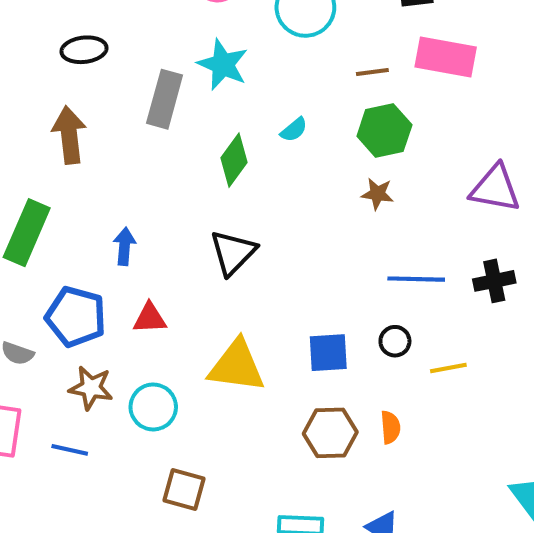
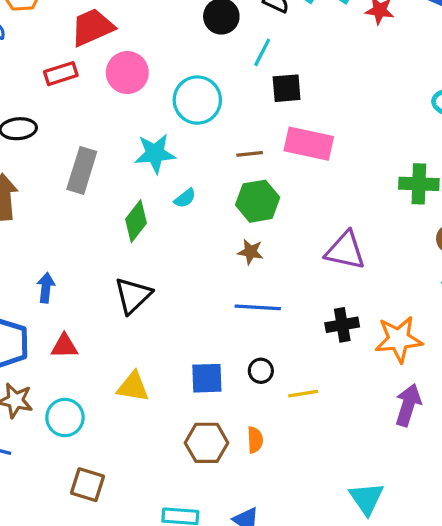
cyan star: (223, 65) -> (155, 154), moved, turned -30
blue line: (416, 279) -> (258, 307), moved
yellow triangle: (237, 366) -> (133, 387), size x0.7

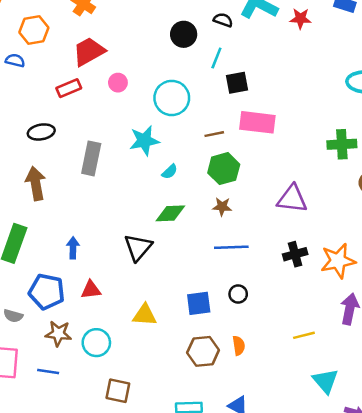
pink circle: (127, 73) -> (118, 83), size x0.6
green diamond: (136, 221) -> (170, 213), moved, turned 56
yellow line: (303, 394) -> (304, 335), moved

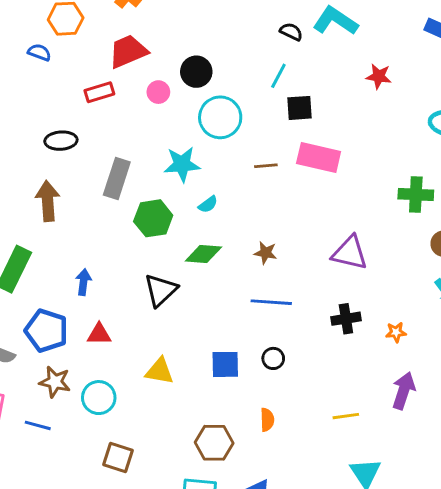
red star: (300, 19) -> (379, 76), moved
black circle: (184, 34) -> (196, 72), moved
green hexagon: (224, 169) -> (153, 218), moved
orange star: (338, 261) -> (396, 332), size x0.5
brown hexagon: (203, 351) -> (214, 443), moved

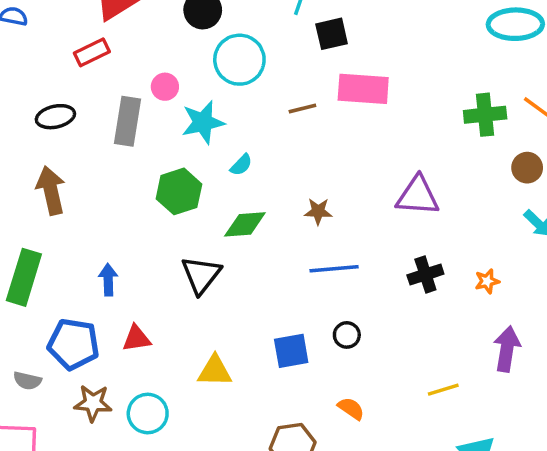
pink circle: (158, 92) -> (165, 87), moved
gray rectangle: (117, 178) -> (127, 121), moved
orange semicircle: (267, 420) -> (351, 409), turned -45

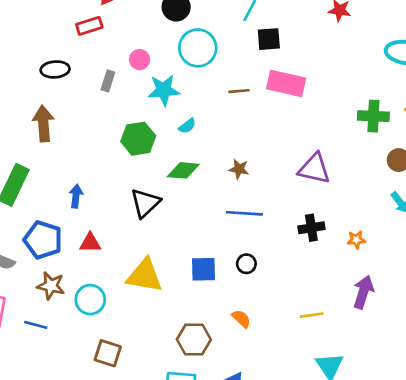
gray rectangle: (127, 121) -> (108, 81), size x0.6
yellow triangle: (215, 371) -> (145, 276), size x1.4

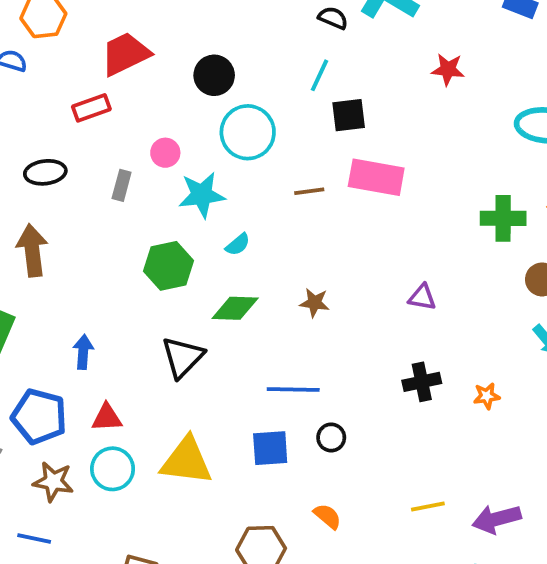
purple triangle: (314, 169) -> (422, 297), size x0.6
blue line: (244, 213) -> (293, 390), moved
purple arrow: (363, 292) -> (497, 519), moved, turned -120
cyan circle: (90, 300) -> (113, 469), moved

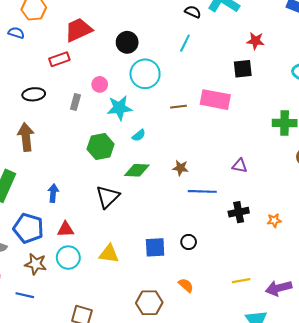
black square: (349, 115) -> (243, 69), moved
blue line: (293, 390) -> (202, 191), moved
yellow triangle: (186, 461) -> (109, 254), size x0.7

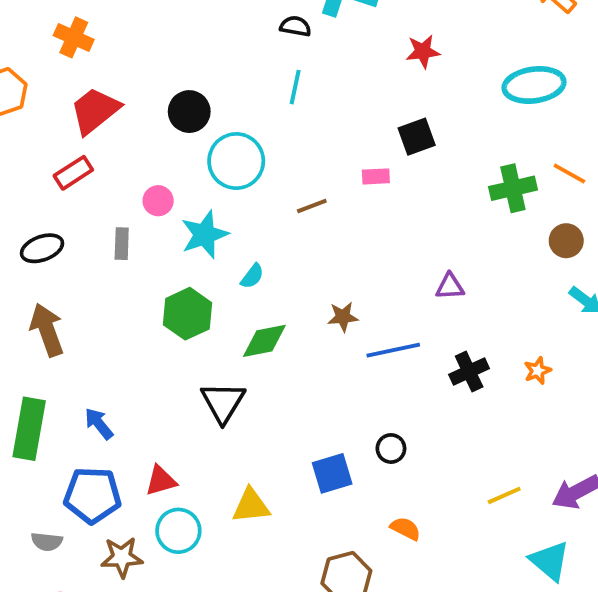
black square: (243, 69) -> (417, 137), moved
pink rectangle: (215, 100) -> (376, 176), size x0.5
blue arrow: (53, 193) -> (99, 424), moved, turned -30

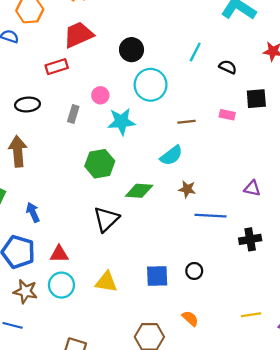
black semicircle: (295, 26) -> (228, 67), moved
cyan semicircle: (252, 276) -> (171, 156), moved, size x1.5

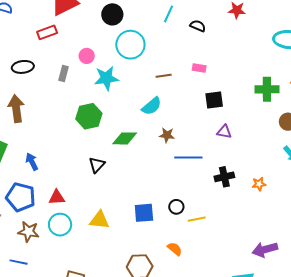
black square: (256, 99) -> (214, 100), moved
black triangle: (106, 219) -> (97, 165), size x0.7
yellow line: (251, 315) -> (197, 219), moved

